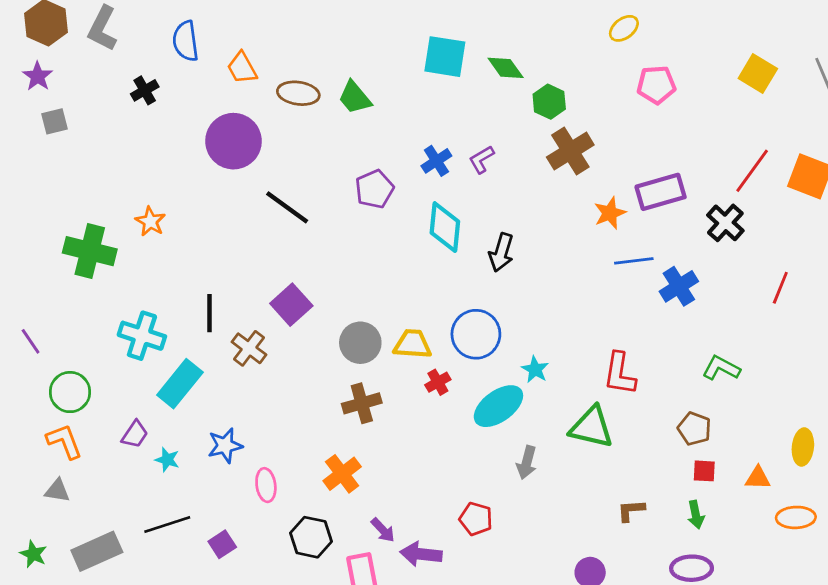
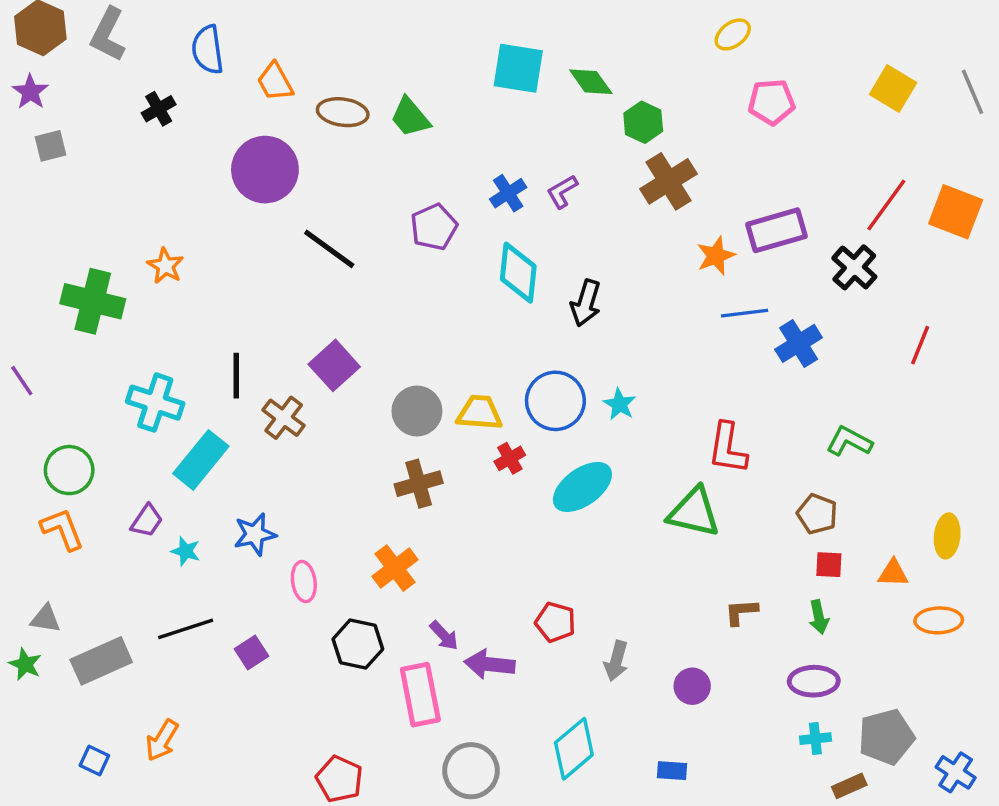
purple line: (31, 341) -> (22, 381), moved
cyan star: (535, 369) -> (620, 404), moved
gray arrow: (527, 462) -> (616, 661), moved
gray triangle: (57, 491) -> (45, 619), moved

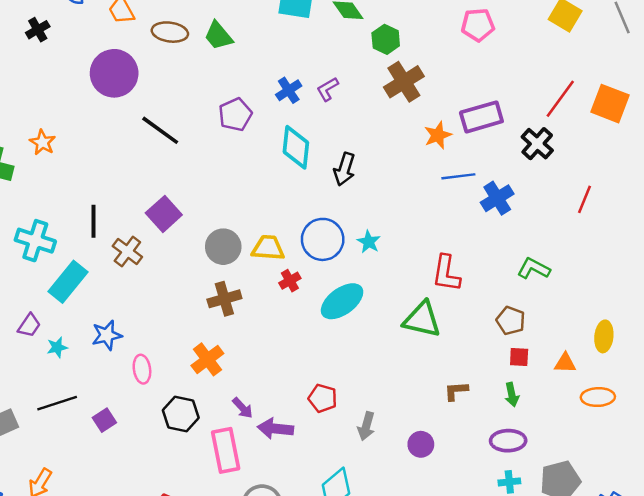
cyan star: (186, 551) -> (57, 347), turned -30

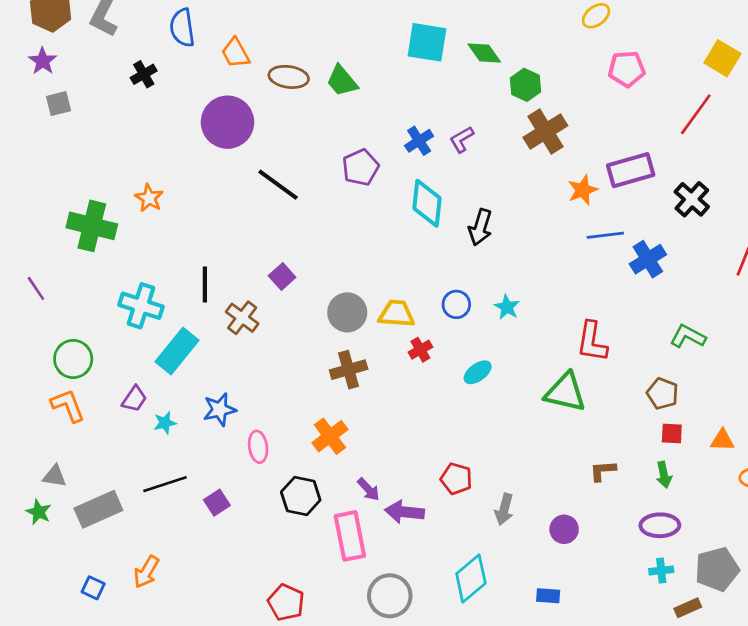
red line: (560, 99) -> (696, 114), moved
purple square: (164, 214) -> (282, 276), size x0.7
blue circle: (323, 239) -> (456, 304), size x0.6
cyan ellipse: (342, 301) -> (478, 372), size x0.6

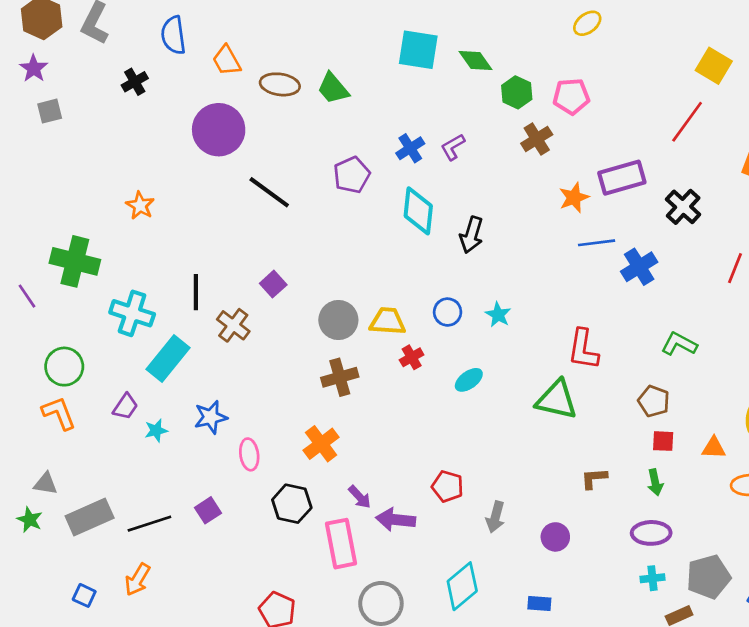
pink pentagon: (627, 69) -> (571, 96), moved
brown cross: (545, 131) -> (537, 139), size x0.7
green cross: (92, 226) -> (75, 261), moved
black line: (165, 484) -> (149, 524), moved

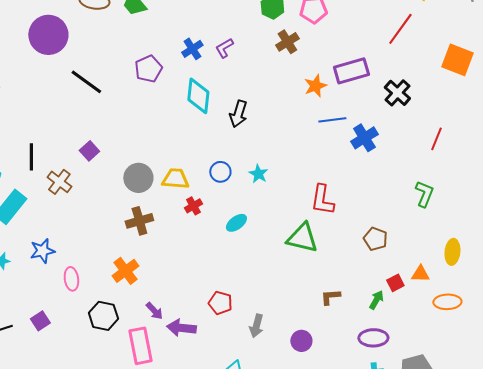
green L-shape: (679, 344) -> (424, 194), moved, turned 84
red square: (663, 441) -> (395, 283), moved, turned -30
green arrow: (655, 482) -> (376, 300), turned -138

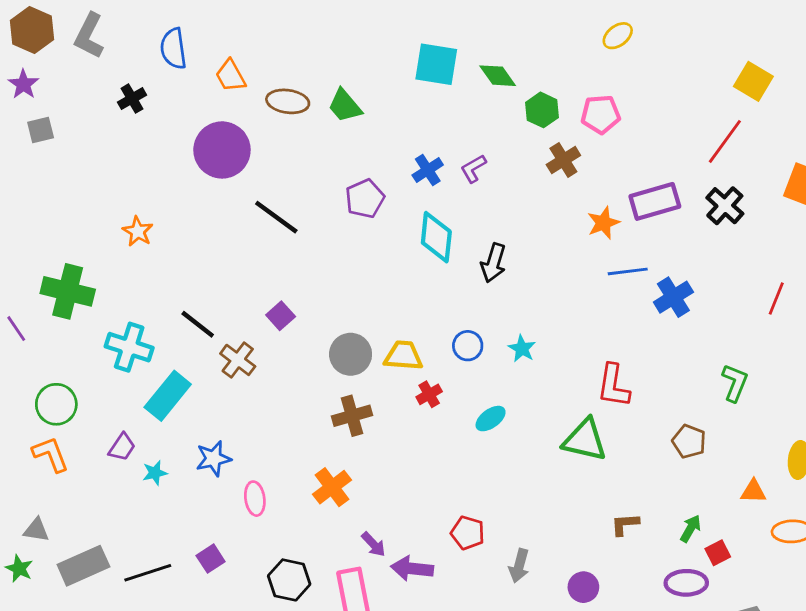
black cross: (397, 93) -> (725, 206), moved
black line: (31, 157) -> (198, 324), turned -52
green L-shape: (424, 194) -> (735, 383), moved
red square: (395, 283) -> (718, 553), moved
black hexagon: (103, 316) -> (289, 580), moved

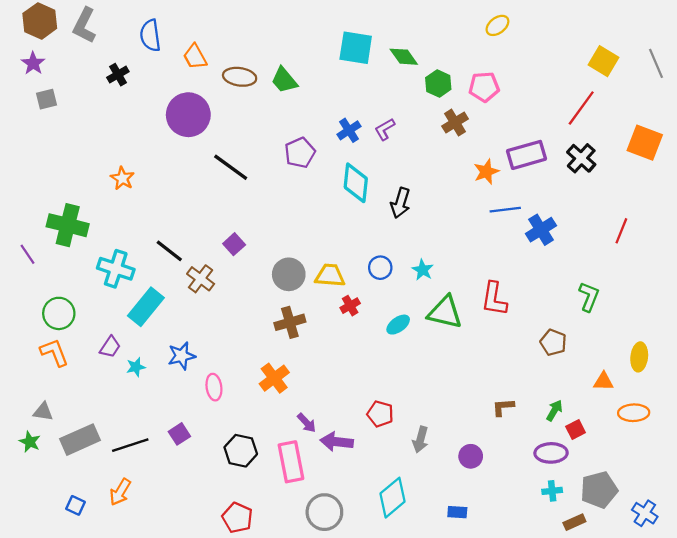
green triangle: (585, 440) -> (445, 312), moved

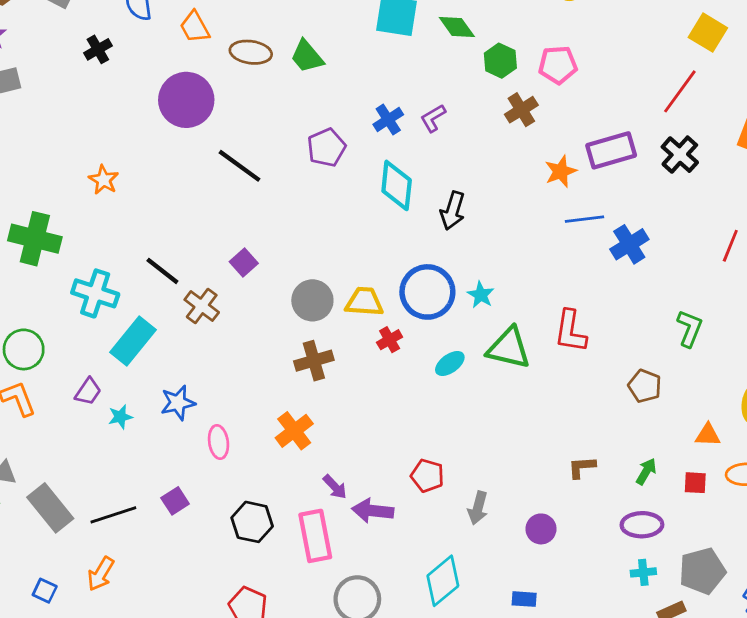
blue circle: (380, 268) -> (427, 292), size x1.8
red square: (576, 429) -> (695, 483), moved, turned 30
gray rectangle: (80, 440) -> (50, 508), turned 75

